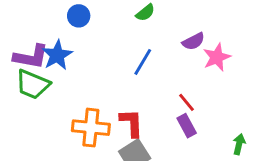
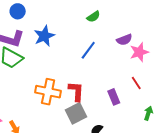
blue circle: (79, 16) -> (18, 11), moved
blue star: (57, 55) -> (44, 36), moved
red line: (186, 102) -> (136, 83), moved

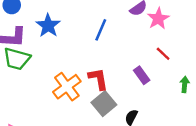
orange cross: (48, 92) -> (67, 87), turned -35

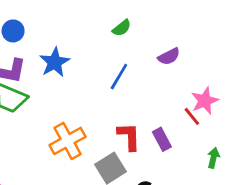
pink star: (158, 19) -> (205, 101), moved
red L-shape: (98, 79) -> (129, 137), moved

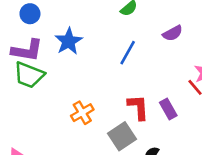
orange cross: (68, 141) -> (82, 113), size x0.7

